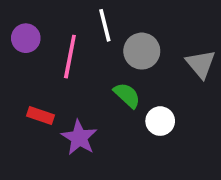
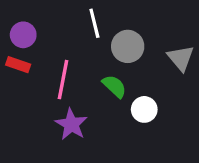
pink line: (70, 57) -> (63, 80), moved
red rectangle: (40, 116) -> (18, 65), moved

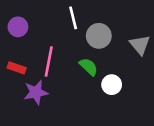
red rectangle: (18, 65) -> (17, 68), moved
purple star: (71, 124) -> (36, 92), moved, turned 30

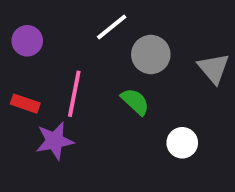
white line: (73, 18) -> (112, 27), turned 65
white circle: (112, 85) -> (182, 143), moved

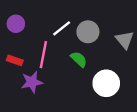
white line: (112, 27) -> (62, 28), moved
white circle: (182, 143) -> (106, 83), size x1.5

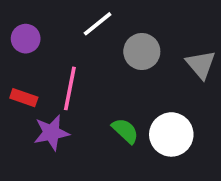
white line: (62, 28) -> (98, 24), moved
green semicircle: (79, 59) -> (125, 131), moved

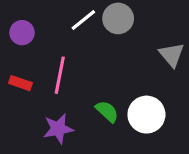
gray circle: (142, 51) -> (118, 18), moved
purple star: (51, 133) -> (58, 129), moved

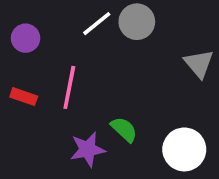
white circle: (146, 115) -> (184, 149), moved
purple star: (58, 129) -> (88, 149), moved

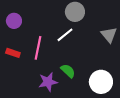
white line: (97, 24) -> (65, 35), moved

